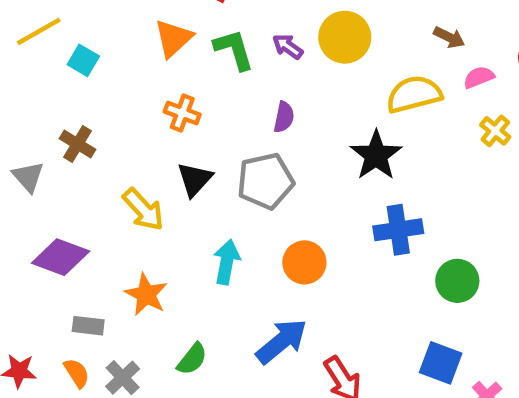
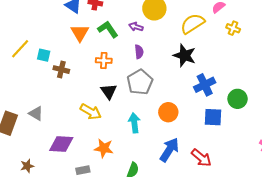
purple arrow: (288, 46) -> (136, 27), moved
orange cross: (182, 113) -> (104, 61), moved
brown cross: (77, 144) -> (61, 70), moved
blue square: (441, 363) -> (213, 117), moved

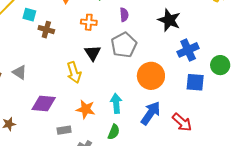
yellow arrow: (91, 112) -> (74, 72), turned 40
orange circle: (168, 112) -> (151, 76), size x1.4
cyan arrow: (134, 123) -> (116, 103), moved

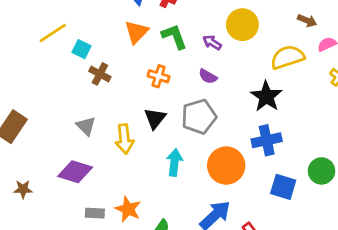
purple semicircle: (124, 15) -> (208, 76), turned 112
blue cross: (188, 50) -> (267, 140), moved
gray triangle: (19, 72) -> (86, 126), moved
cyan arrow: (116, 103) -> (174, 162), moved
orange star: (86, 109) -> (128, 209), moved

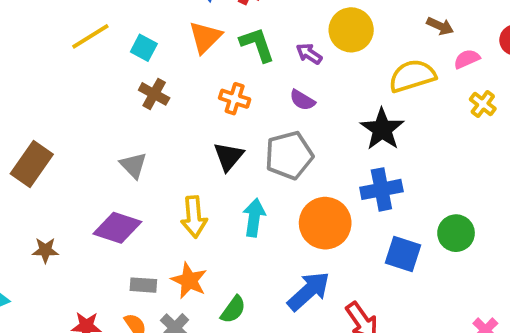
cyan square: (82, 49) -> (144, 48), moved
yellow arrow: (124, 139) -> (194, 217), moved

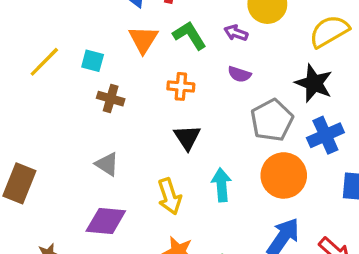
gray pentagon: (289, 155) -> (272, 120), moved

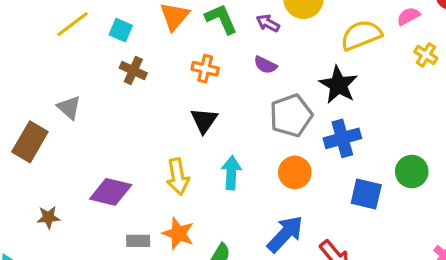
gray triangle: (107, 164) -> (69, 108), moved
orange circle: (284, 175) -> (295, 172), size x0.7

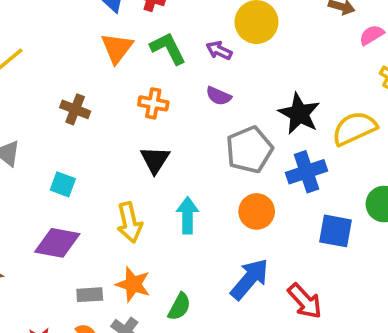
cyan square: (121, 30) -> (63, 184), moved
yellow semicircle: (361, 35) -> (354, 128), moved

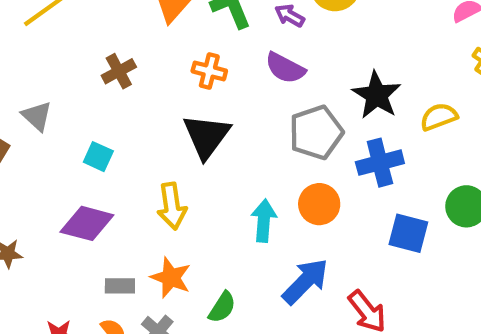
purple semicircle: (219, 96) -> (285, 68), size x1.4
brown cross: (75, 109) -> (119, 71), turned 36
yellow semicircle: (354, 128) -> (439, 117), size x0.7
black triangle: (155, 160) -> (206, 136), size x1.4
cyan arrow: (188, 215) -> (264, 221), moved

